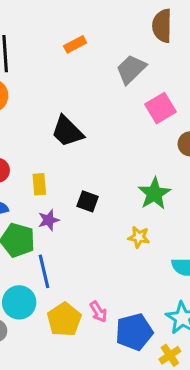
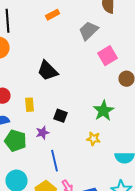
purple star: (49, 220) -> (42, 133), moved
blue line: (44, 271) -> (54, 161), moved

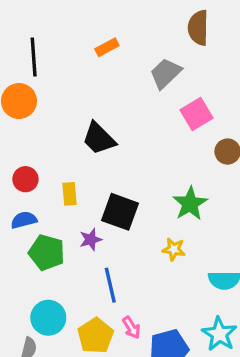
black square: (60, 116) -> (120, 212), size x1.6

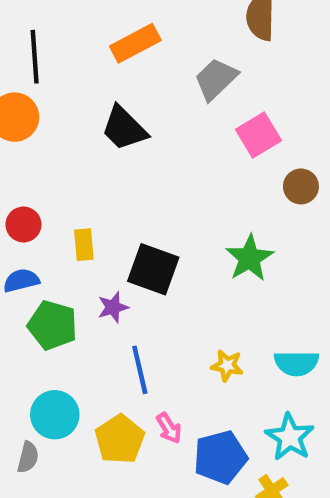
orange rectangle: (107, 47) -> (135, 43), size x1.5
black trapezoid: (99, 138) -> (124, 128), moved
yellow star: (174, 249) -> (227, 365), moved

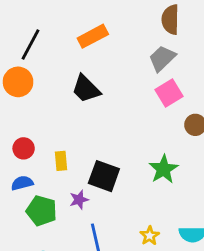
black line: (35, 57) -> (30, 44), turned 32
gray trapezoid: (216, 79) -> (162, 58), moved
yellow star: (227, 365) -> (150, 236), turned 30

